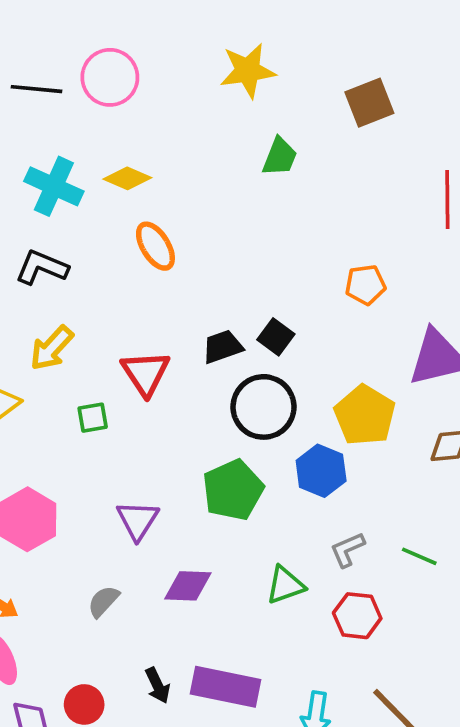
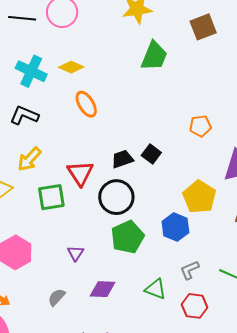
green trapezoid: (280, 157) -> (154, 56), size x1.4
black circle: (264, 407) -> (116, 197), moved
green square: (93, 418) -> (51, 197), size x1.6
purple triangle: (138, 520) -> (75, 253), size x0.7
green triangle: (285, 585) -> (156, 289), turned 40

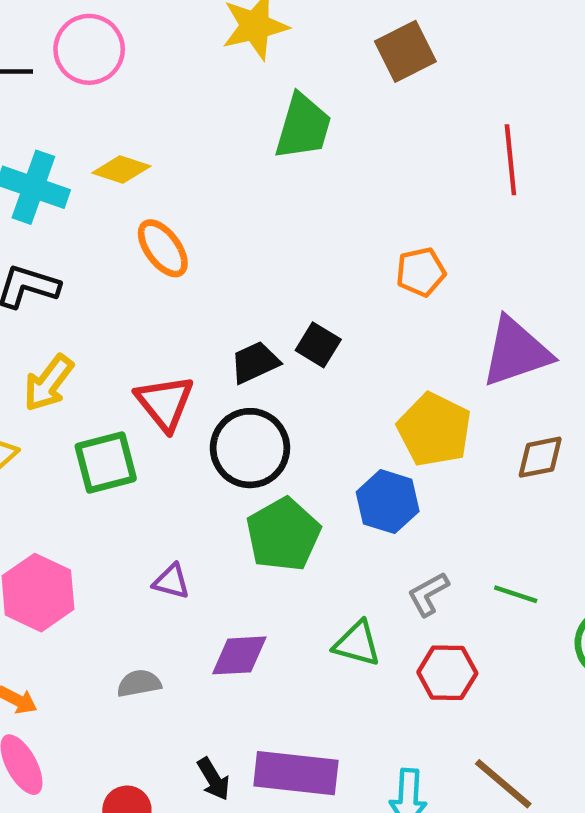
purple triangle: (75, 253) -> (171, 581), turned -42
gray semicircle: (57, 297) -> (139, 683), turned 42

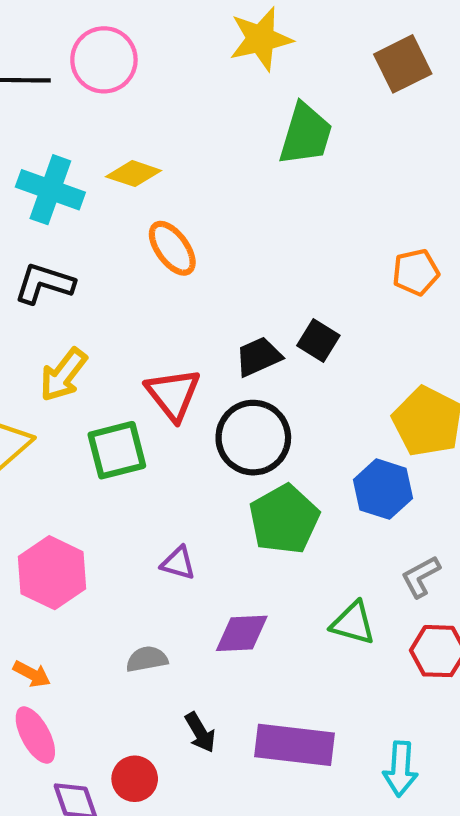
black arrow: (214, 779) -> (200, 732), moved

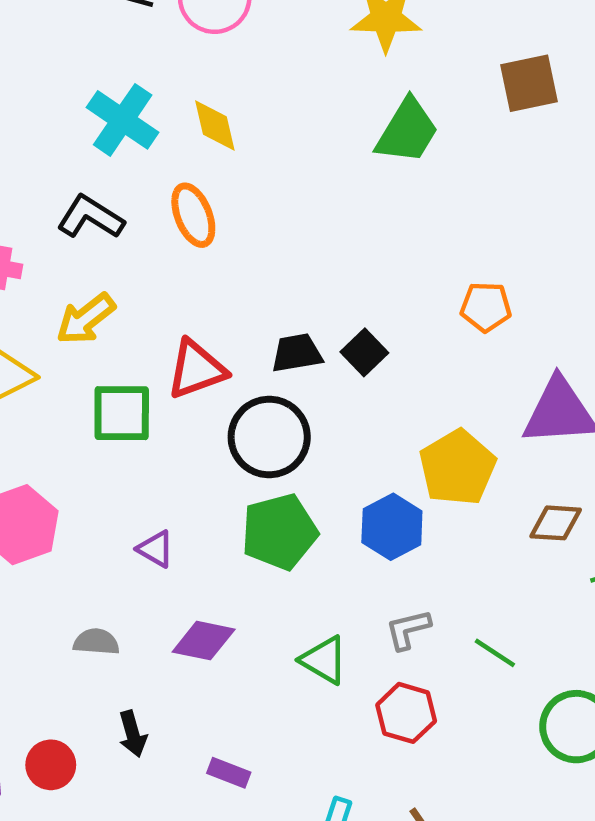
yellow diamond: (134, 174) -> (215, 126), turned 44
orange ellipse: (172, 248) -> (193, 215), moved
red triangle: (173, 394) -> (196, 369), turned 34
purple rectangle: (295, 745) -> (229, 773), size x0.5

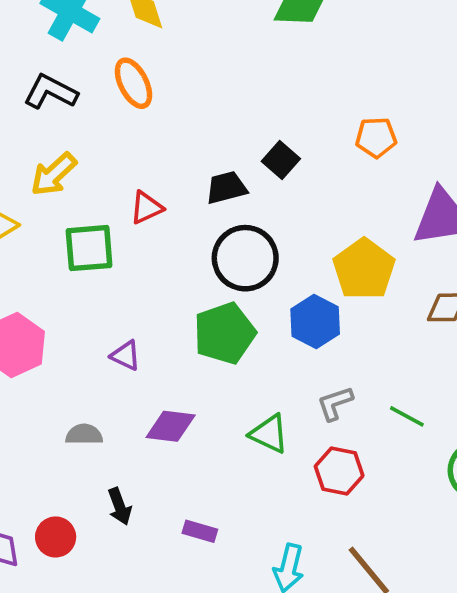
black square: (364, 352) -> (281, 160), moved
red triangle: (196, 369) -> (146, 208), size x0.7
black circle: (269, 437) -> (245, 258), moved

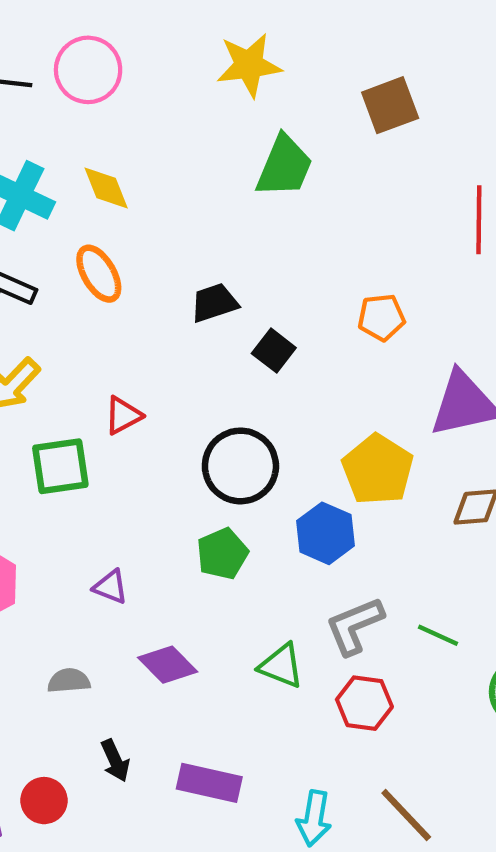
black trapezoid: (226, 188) -> (214, 303), moved
green pentagon: (224, 333) -> (222, 554), size x0.7
gray L-shape: (335, 403) -> (355, 626), size x1.4
purple diamond: (171, 426) -> (168, 665), turned 42
purple rectangle: (200, 531) -> (209, 783), size x1.6

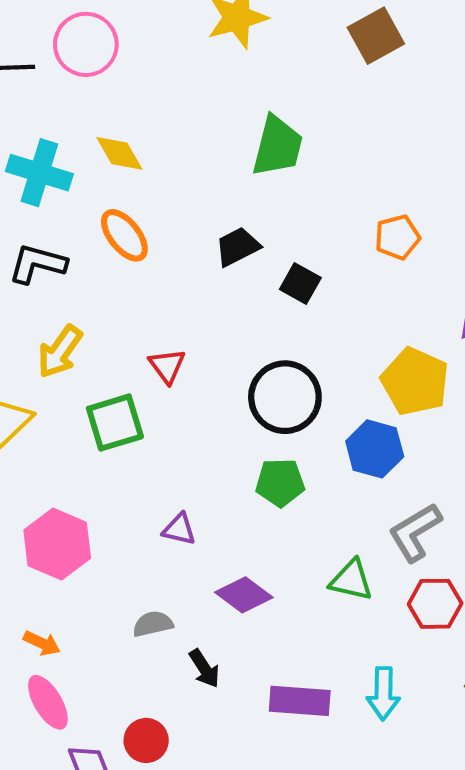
green trapezoid: (284, 166) -> (277, 146), moved
red triangle: (123, 415) -> (167, 366), turned -30
green pentagon: (222, 554) -> (280, 483), turned 30
black arrow: (115, 761) -> (204, 668), moved
cyan arrow: (314, 818) -> (383, 693), moved

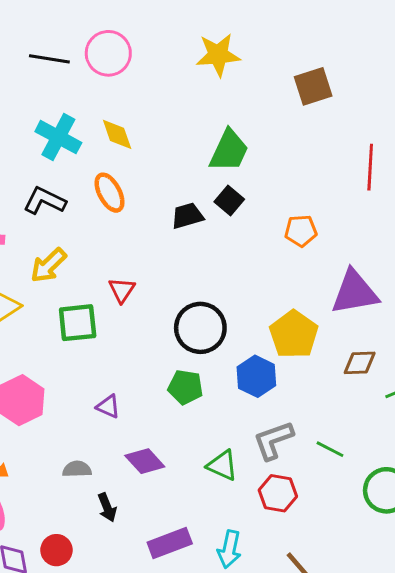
black square: (300, 284) -> (229, 201), moved
purple rectangle: (300, 701) -> (170, 543), turned -36

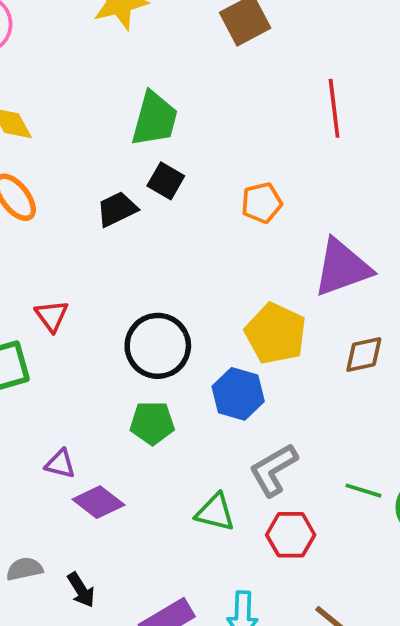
green line: (330, 449) -> (364, 491), moved
purple diamond: (145, 461) -> (98, 502), moved
gray semicircle: (77, 469) -> (24, 569), moved

